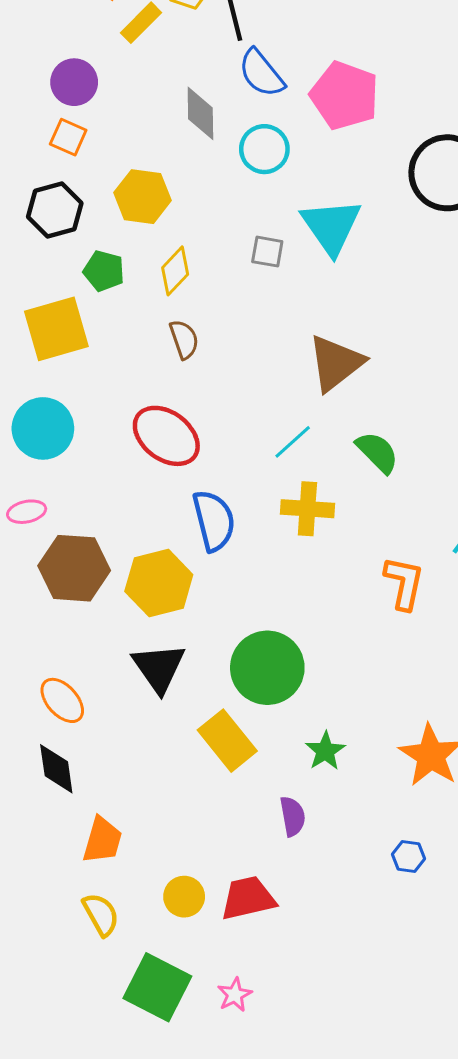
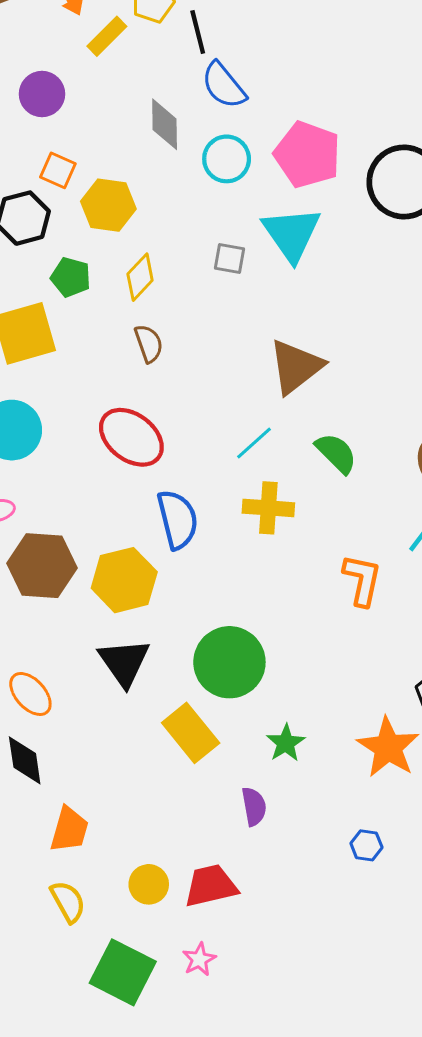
pink pentagon: (345, 96) -> (307, 155), moved
orange square: (68, 137) -> (58, 170), moved
pink star: (235, 995) -> (199, 959), moved

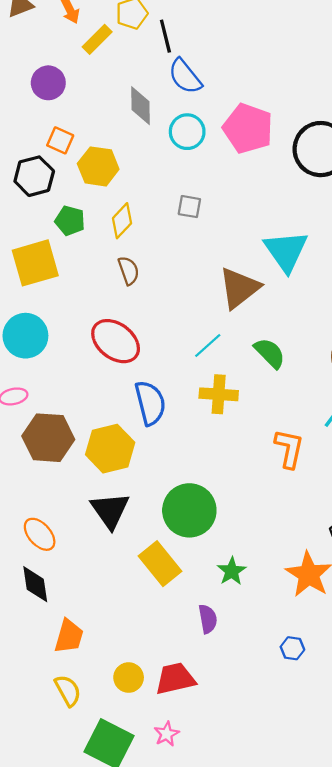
cyan triangle: (291, 234) -> (286, 251), moved

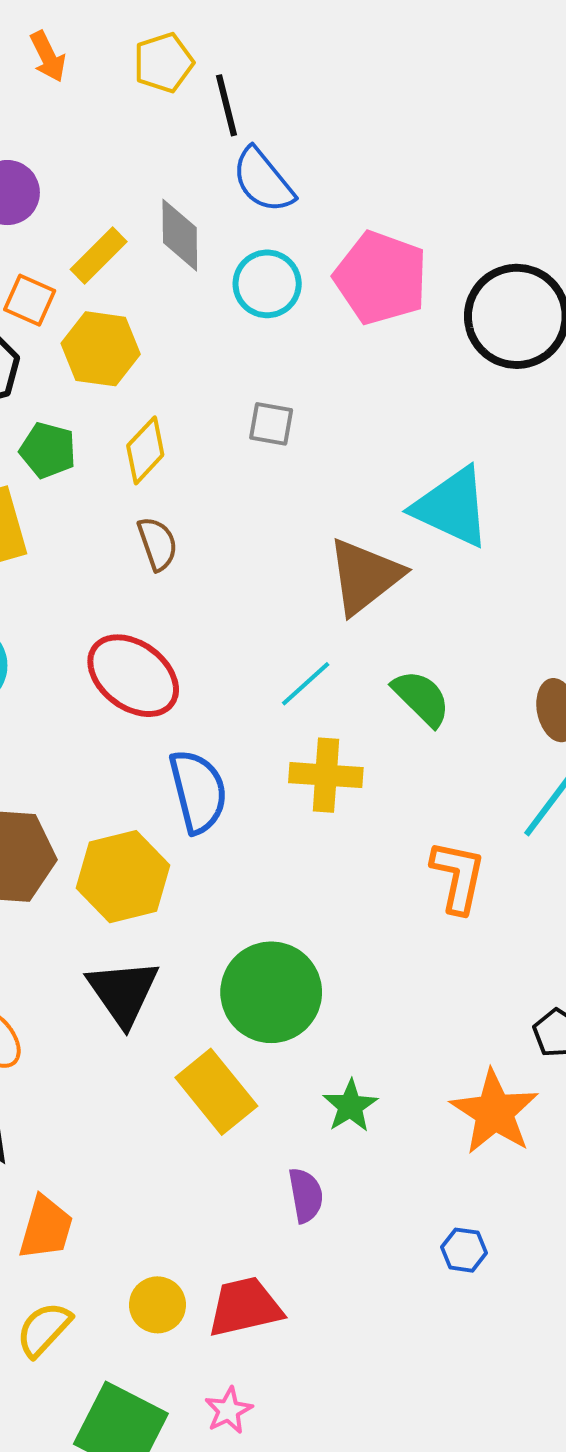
yellow rectangle: (97, 39) -> (99, 255), moved
cyan triangle: (286, 251) -> (452, 507), turned -30
yellow semicircle: (68, 691) -> (44, 1329), turned -108

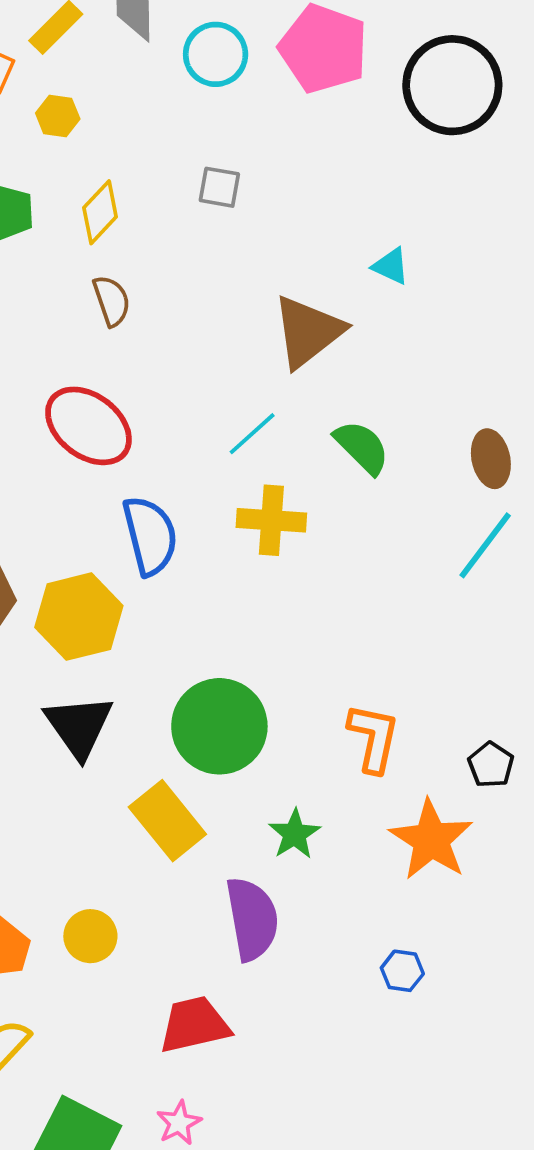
yellow hexagon: (101, 349) -> (58, 116), size x0.6
cyan triangle: (452, 507) -> (391, 266), size x0.5
orange L-shape: (458, 877) -> (373, 738), moved
purple semicircle: (306, 1195) -> (252, 919), size x1.6
yellow circle: (157, 1305) -> (90, 936), moved

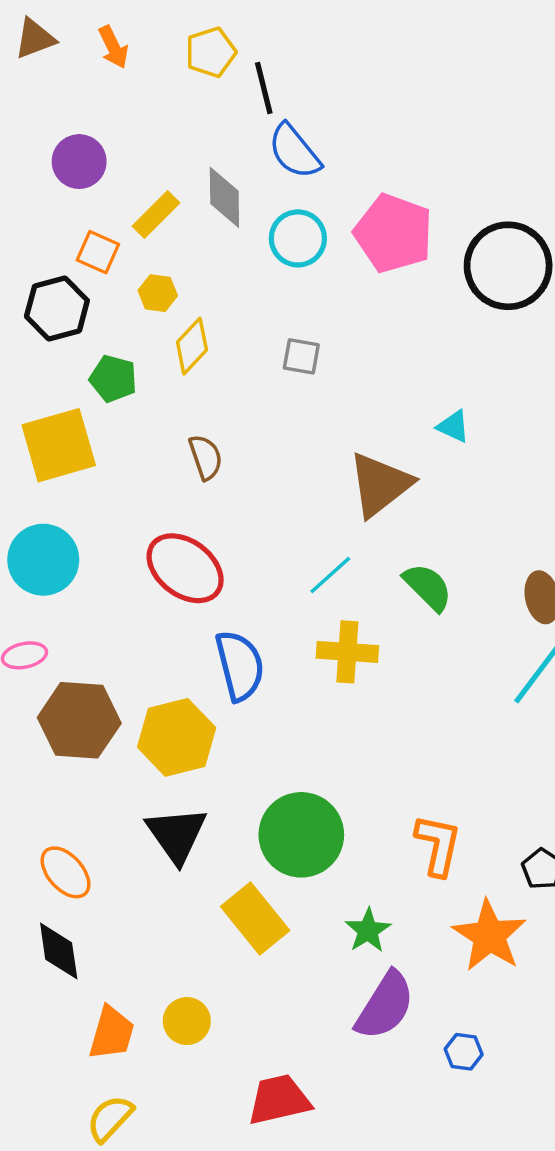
yellow diamond: (100, 212) -> (192, 346), moved
purple semicircle: (252, 919) -> (385, 1006), moved, turned 42

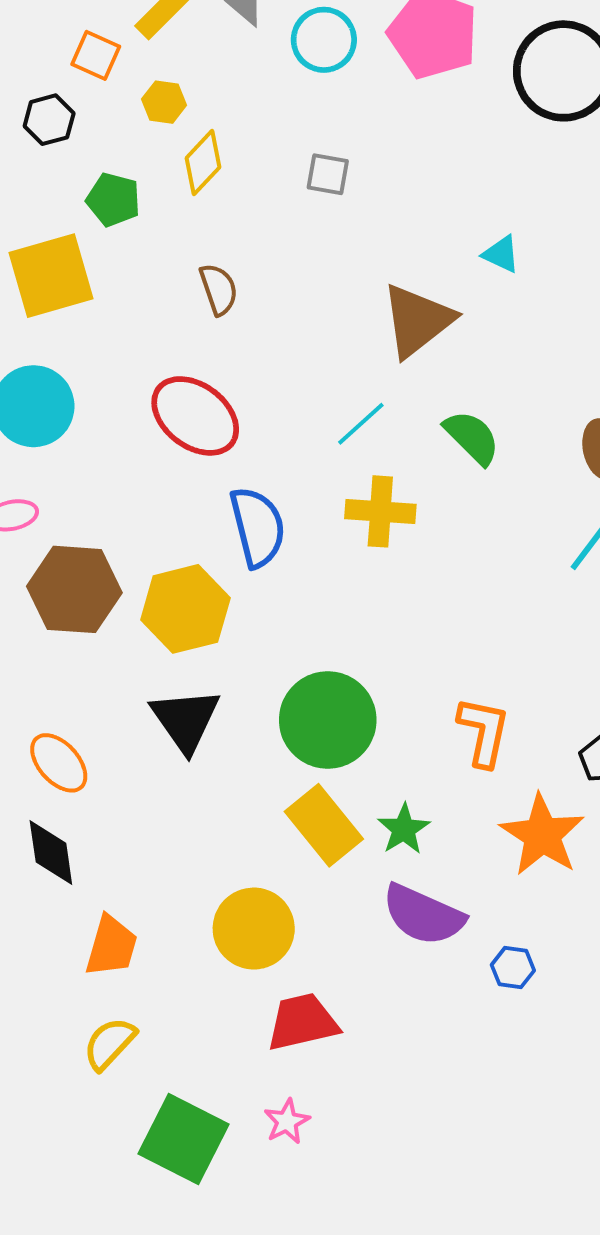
black hexagon: (57, 308) -> (49, 120), size x0.7
yellow rectangle: (255, 919) -> (324, 825), moved
purple semicircle: (385, 1006) -> (423, 915), turned 82
yellow circle: (187, 1021) -> (254, 929), moved, size x1.5

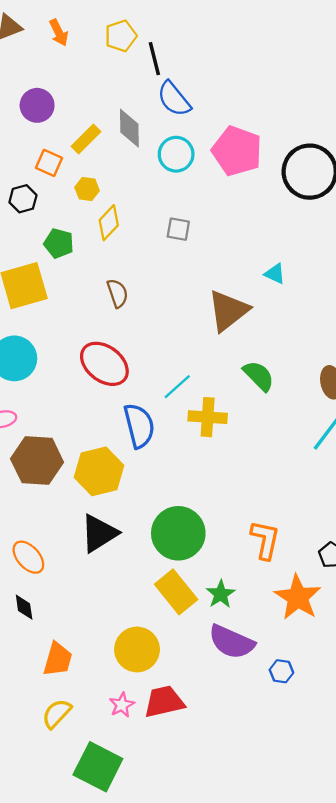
cyan line: (361, 424) -> (177, 387), moved
black triangle: (185, 720) -> (99, 533), turned 33
black diamond: (51, 853) -> (24, 607), size x0.7
pink star: (287, 1121) -> (122, 705), moved

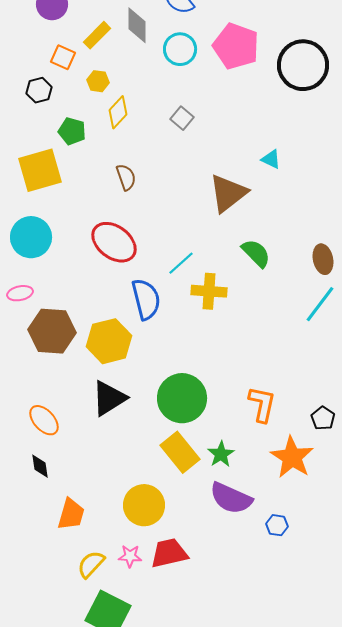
gray square: (178, 229) -> (182, 118), turned 30
pink star: (122, 705) -> (130, 556), turned 30
yellow semicircle: (57, 714) -> (91, 564), moved

